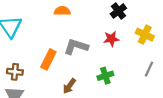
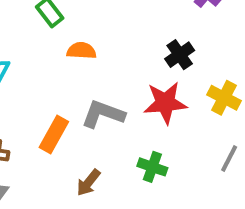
red star: (111, 39) -> (165, 103), size x1.5
green cross: (105, 76) -> (152, 167), turned 35

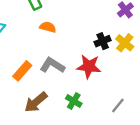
yellow cross: (224, 98) -> (125, 43), moved
brown arrow: (88, 183) -> (36, 102), size x1.5

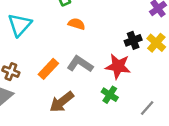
green cross: (74, 101) -> (110, 95), moved

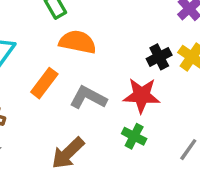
orange semicircle: (76, 24) -> (78, 42), size x1.5
orange rectangle: (48, 69) -> (44, 83), moved

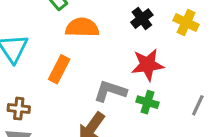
black cross: (159, 57) -> (142, 19), moved
gray L-shape: (88, 98) -> (110, 91), moved

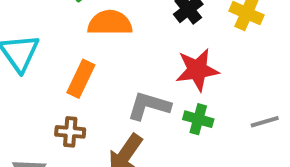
gray line: (198, 105) -> (265, 122), turned 50
brown cross: (19, 109) -> (70, 132), moved

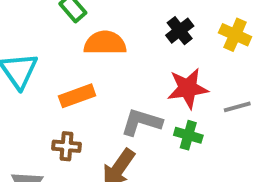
orange rectangle: (81, 79) -> (77, 96), turned 44
gray line: (265, 122) -> (237, 107), moved

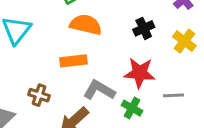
orange rectangle: (77, 96) -> (73, 61), moved

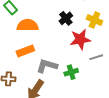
red star: (140, 73) -> (80, 39), moved
green cross: (132, 108) -> (71, 72), turned -32

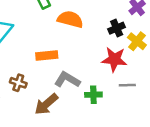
black cross: (66, 18) -> (117, 28), moved
orange semicircle: (27, 25) -> (70, 19), moved

